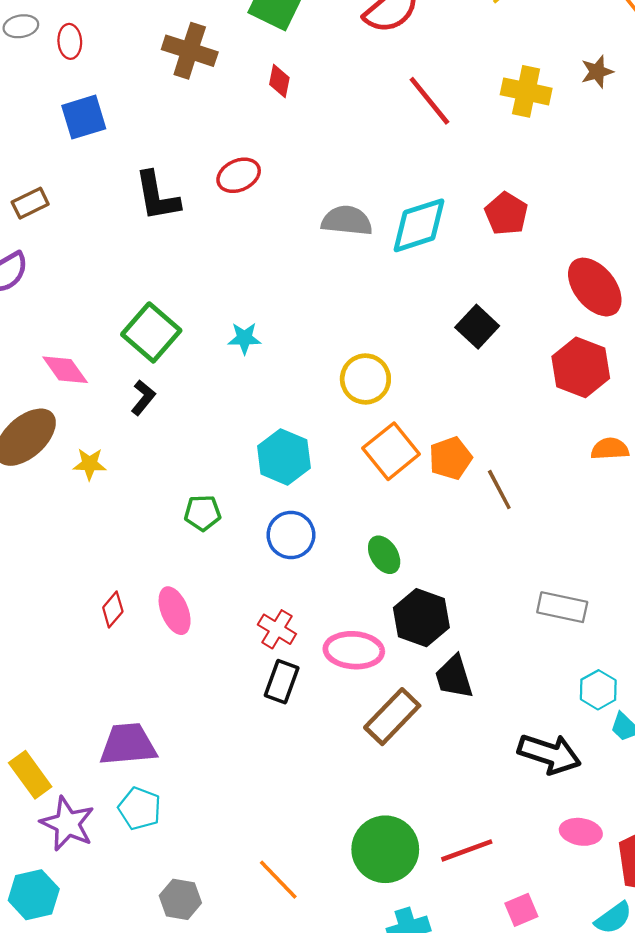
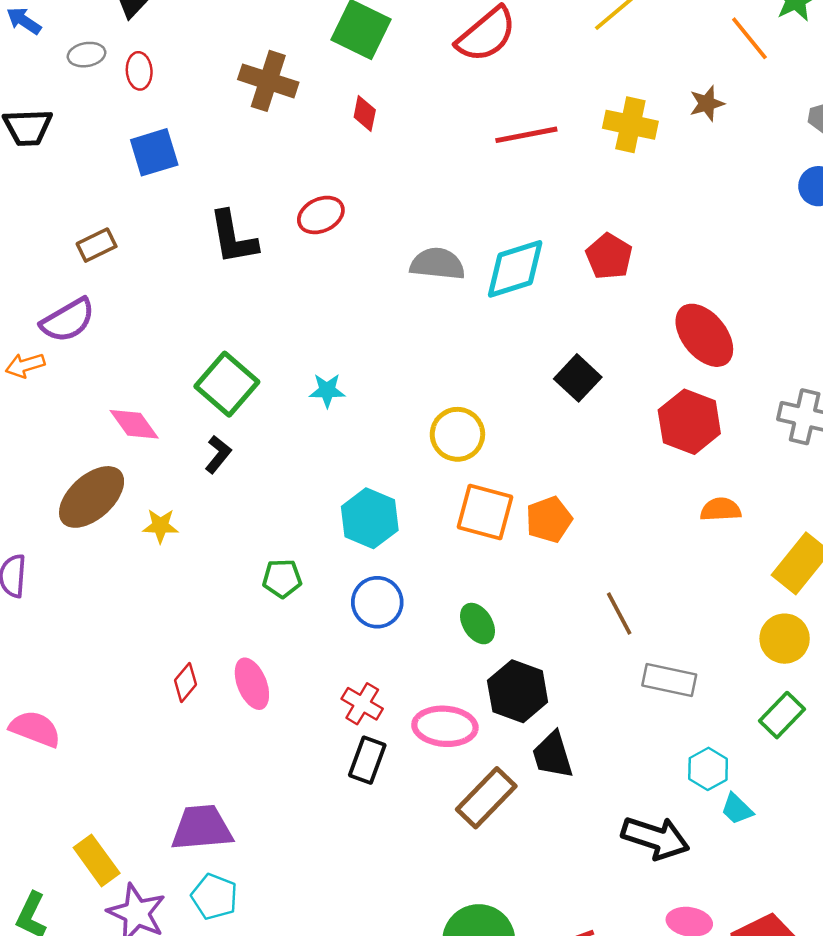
red line: (429, 101) -> (526, 135), turned -62
orange square: (391, 451) -> (485, 512), turned -36
brown line: (499, 490) -> (619, 614), moved

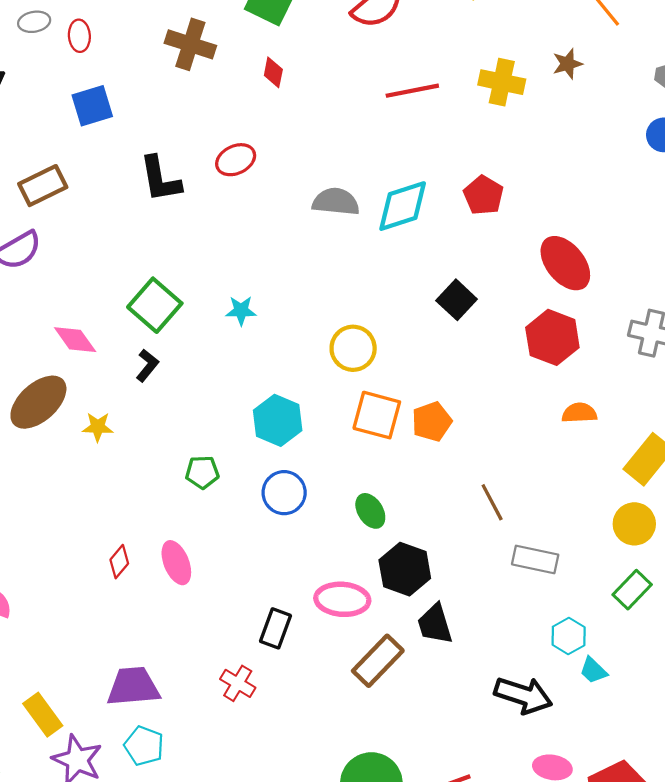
brown rectangle: (97, 245) -> (43, 186), size x1.4
red cross: (362, 704) -> (238, 683), moved

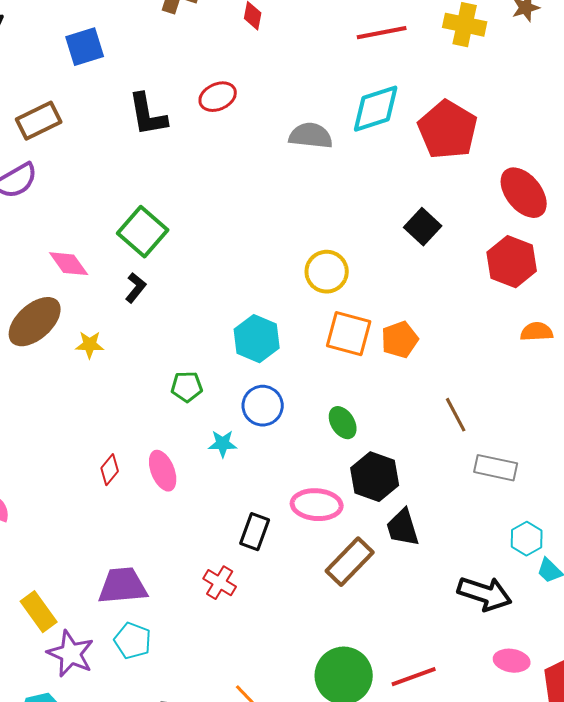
red pentagon: (483, 195) -> (448, 130), size x1.6
cyan diamond: (403, 206) -> (376, 109), moved
cyan star: (241, 311) -> (223, 444), moved

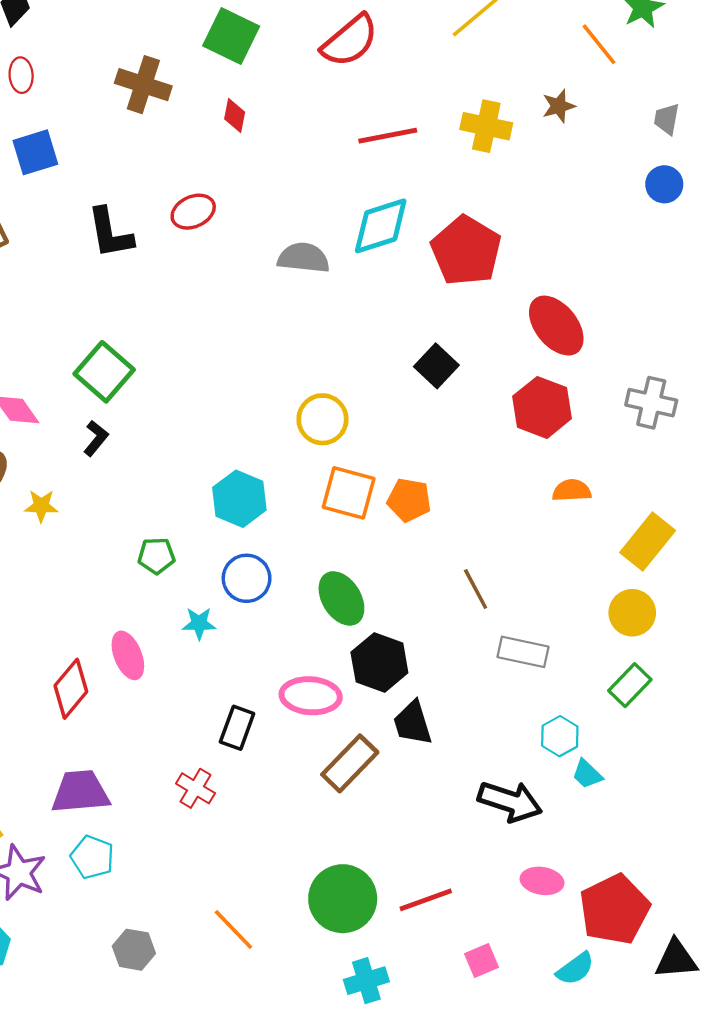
orange pentagon: (400, 340) -> (409, 500), turned 30
green ellipse: (343, 423) -> (341, 598), size x1.4
red diamond: (110, 470) -> (71, 689), moved, size x1.6

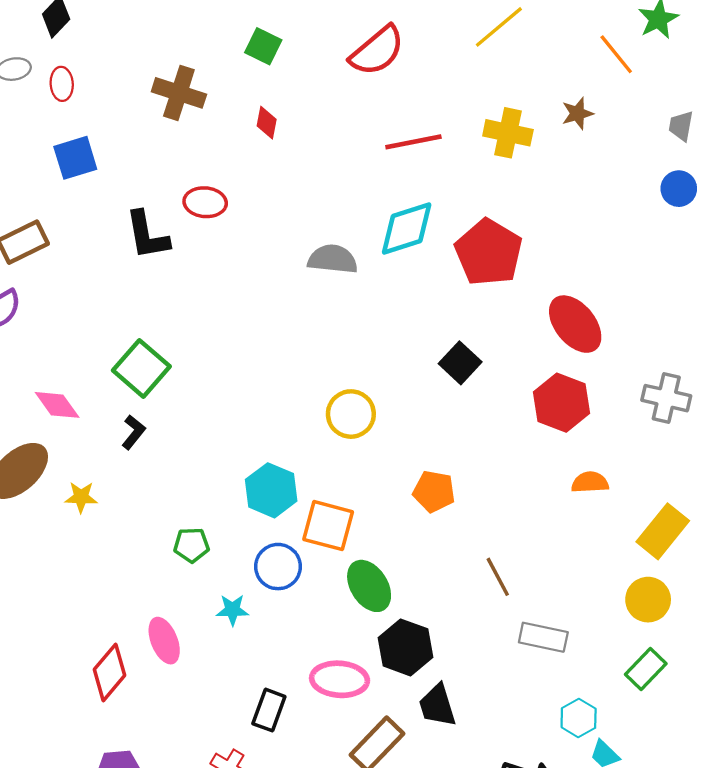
green square: (231, 36) -> (263, 46), size x0.7
red ellipse: (193, 212) -> (205, 202), moved, turned 30
orange square: (349, 493) -> (328, 526), moved

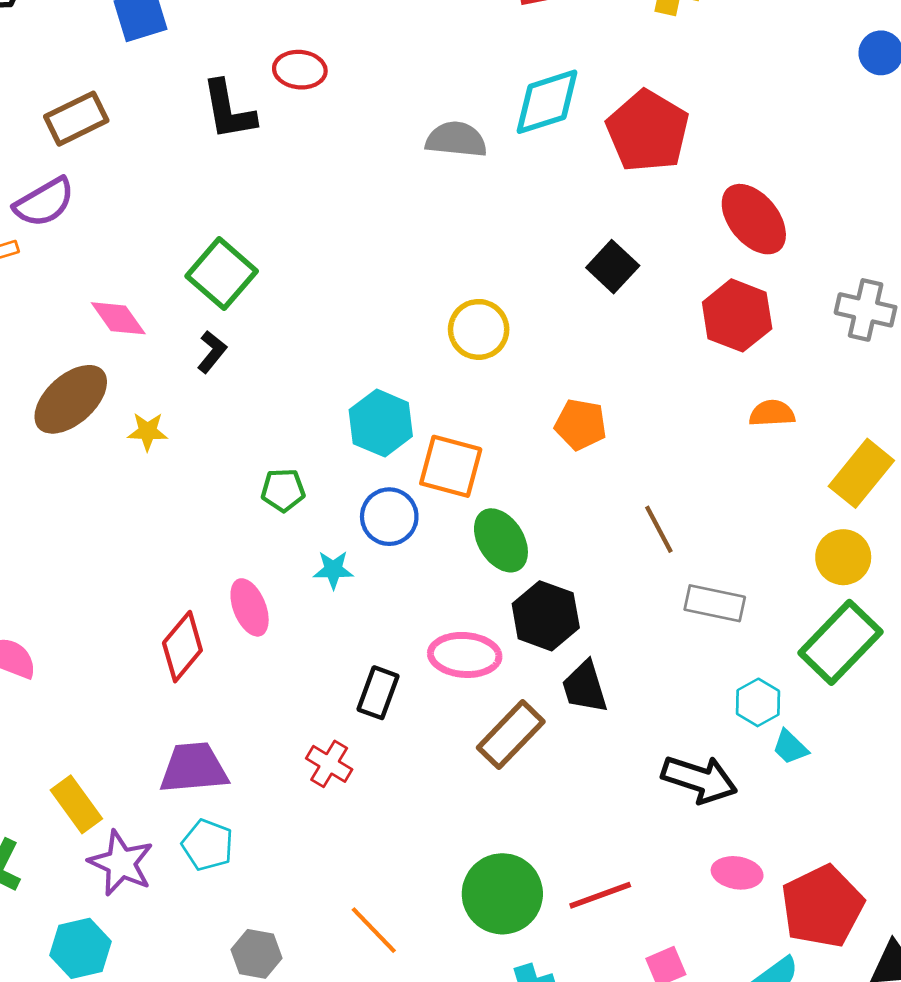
green rectangle: (646, 669) -> (840, 642), size x1.6

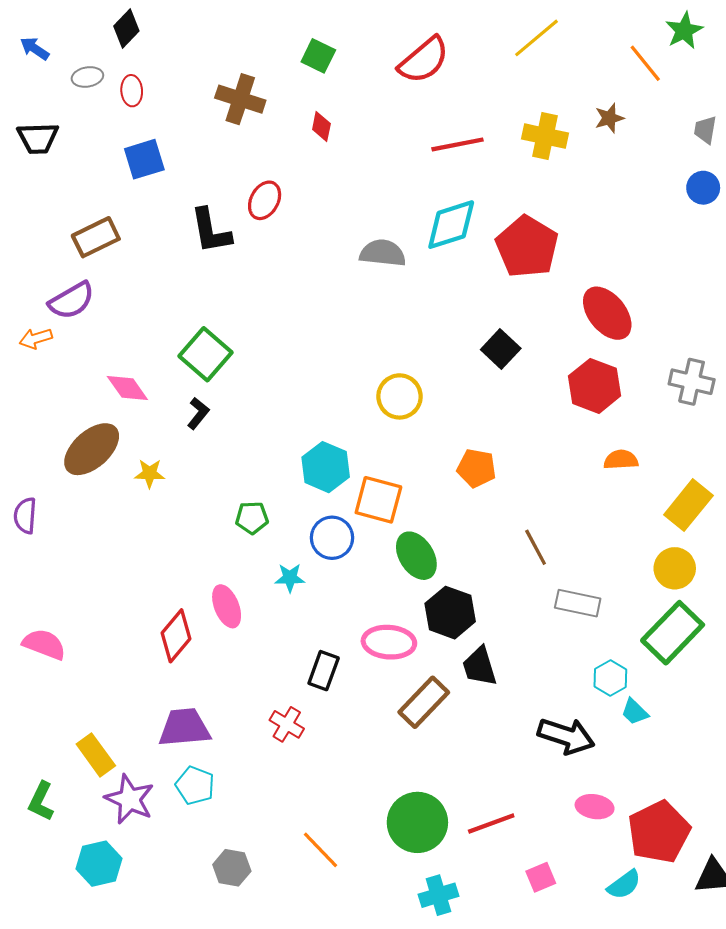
red ellipse: (300, 70) -> (265, 200), turned -66

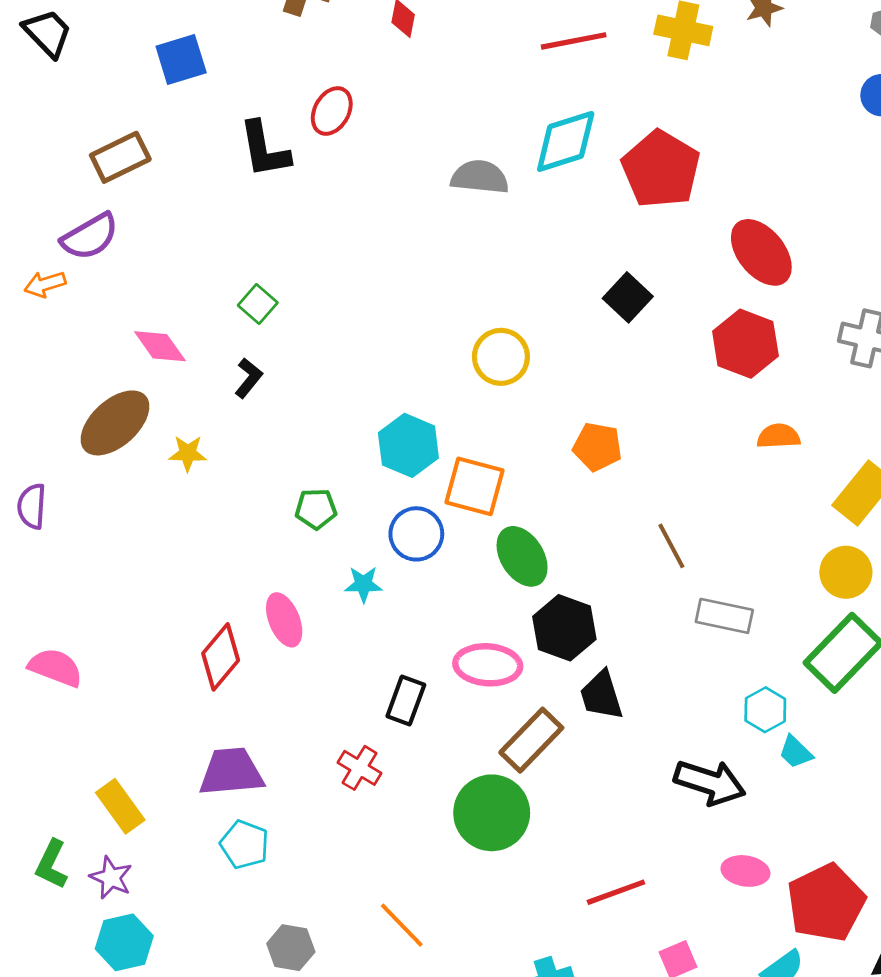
black trapezoid: (38, 138) -> (48, 33), turned -132
green square: (205, 354) -> (258, 304), size x0.6
purple star: (130, 799) -> (111, 878), moved, size x0.7
green circle: (417, 822) -> (492, 813), moved

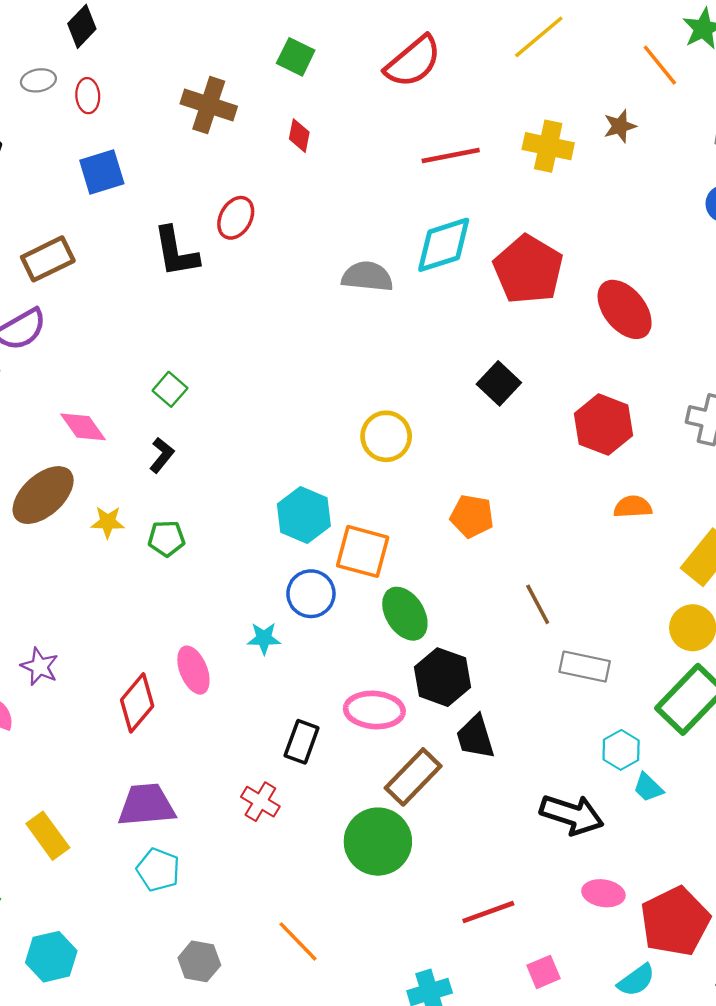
red ellipse: (761, 252) -> (625, 309), moved
green pentagon: (316, 509) -> (166, 538), moved
purple star: (111, 878) -> (40, 667), moved

